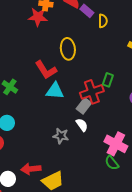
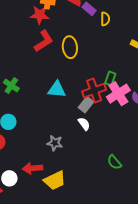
red L-shape: (46, 70) -> (44, 41), moved, turned -90
gray star: (61, 136) -> (55, 143), moved
pink cross: (116, 144) -> (118, 94), moved, turned 30

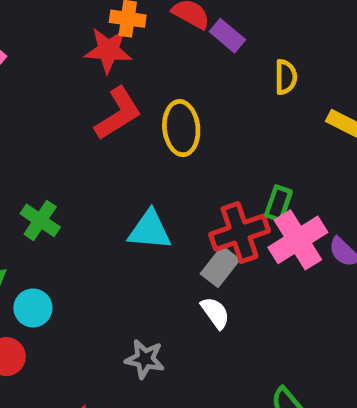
yellow semicircle: (105, 19) -> (286, 77), moved

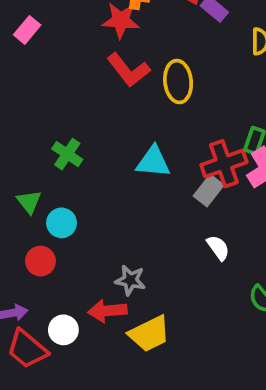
red L-shape: (118, 113) -> (128, 70), turned 84
white semicircle: (215, 313) -> (218, 248), moved
gray star: (145, 359) -> (130, 280), moved

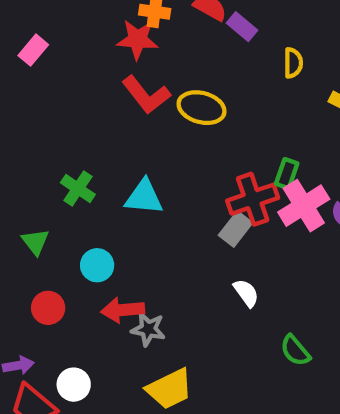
yellow ellipse: (178, 81) -> (201, 108), turned -69
cyan triangle: (153, 162) -> (144, 197), moved
cyan circle: (62, 223) -> (97, 265), moved
red arrow: (107, 311) -> (123, 310), moved

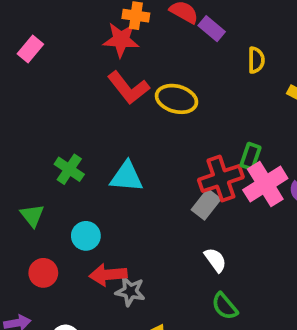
green semicircle: (295, 350) -> (225, 306), moved

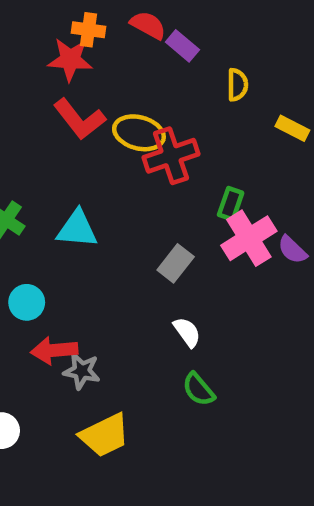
red cross: (221, 179) -> (171, 156), moved

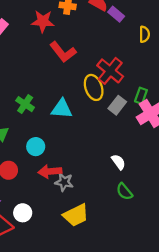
red star: (70, 60) -> (43, 21), moved
yellow ellipse: (139, 133) -> (94, 87), moved, turned 55
red cross: (171, 156) -> (110, 71), turned -32
gray rectangle: (176, 263) -> (117, 105), moved

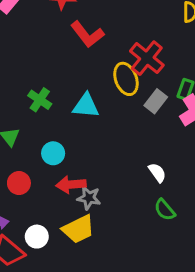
yellow trapezoid: (76, 215) -> (78, 229), moved

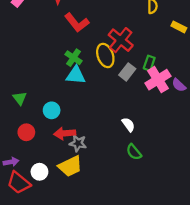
green cross: (40, 100) -> (73, 58), moved

